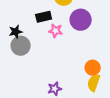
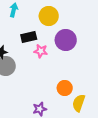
orange circle: (93, 68) -> (65, 88), moved

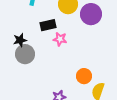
purple circle: (66, 40) -> (91, 14), moved

